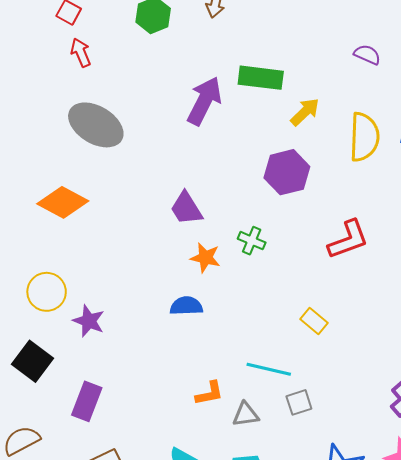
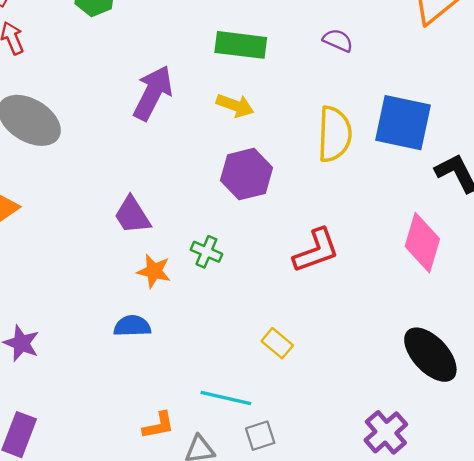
green rectangle: (261, 78) -> (241, 45), moved
yellow arrow: (305, 112) -> (235, 105), moved, turned 64

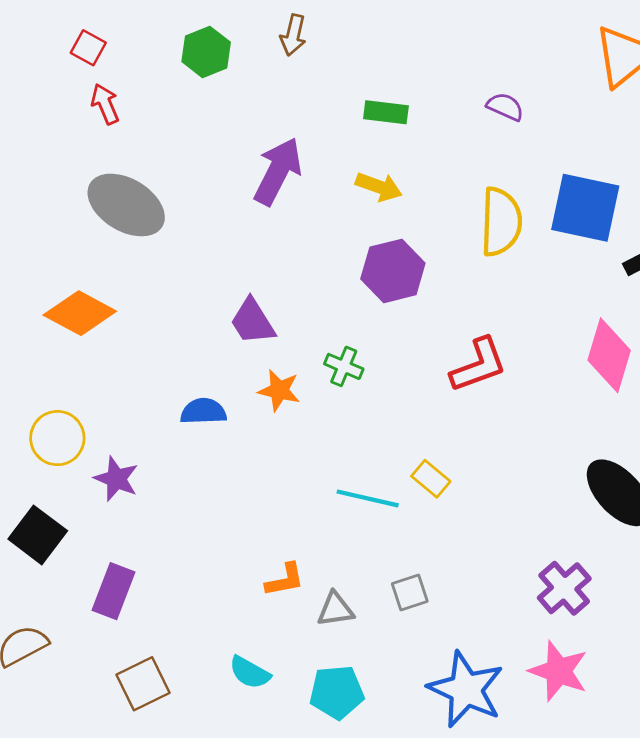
green rectangle: (241, 45) -> (386, 112), size x0.7
blue semicircle: (132, 326) -> (203, 411), moved
cyan line: (226, 398) -> (368, 498), moved

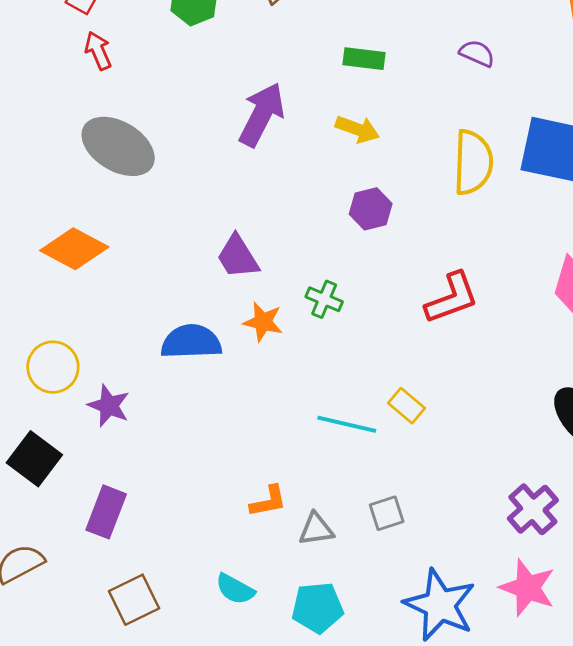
purple hexagon: (393, 271) -> (371, 209), size x0.7
blue semicircle: (203, 411) -> (191, 342), size x1.4

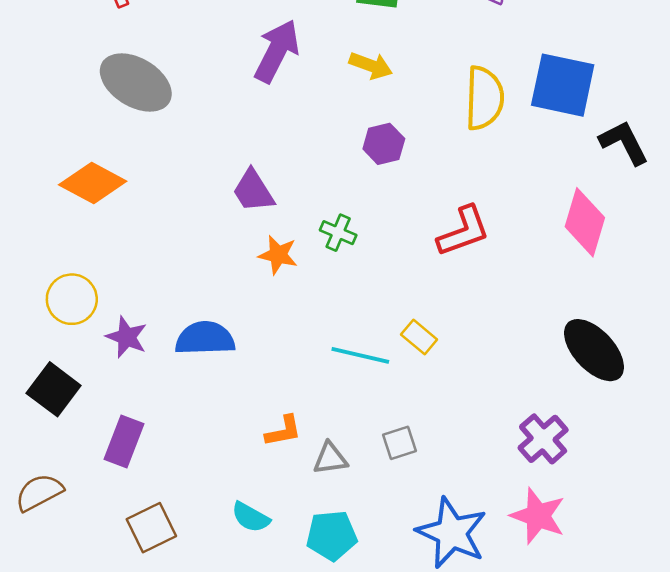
blue semicircle: (191, 342) -> (205, 338), moved

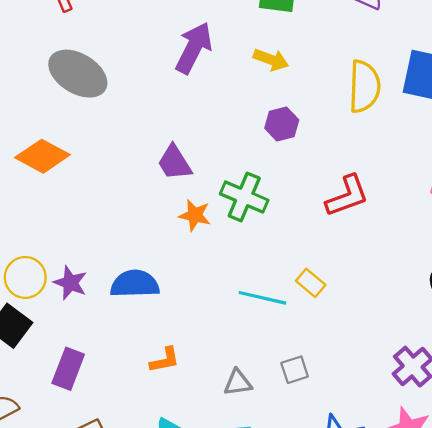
green cross: (338, 233) -> (244, 197), size x1.6
yellow circle: (72, 299) -> (25, 277), moved
orange L-shape: (283, 431) -> (165, 360), moved

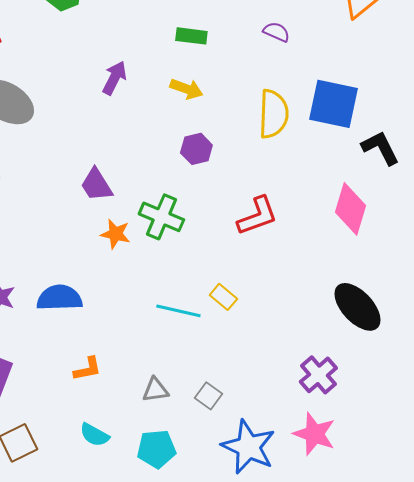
purple arrow: (194, 48) -> (114, 78), size x0.7
gray square: (295, 370) -> (208, 396), moved, turned -36

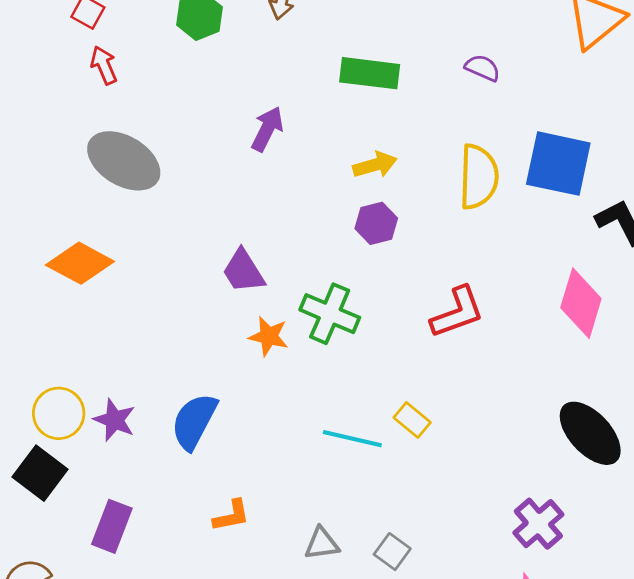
green rectangle: (191, 36) -> (370, 73), size x1.4
yellow arrow: (186, 89) -> (375, 165), moved, turned -36
blue semicircle: (59, 298) -> (194, 421), turned -60

